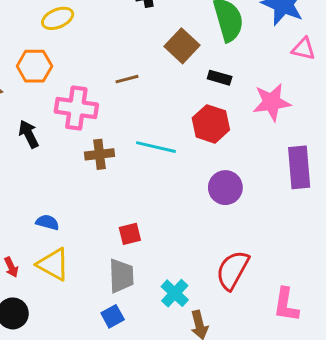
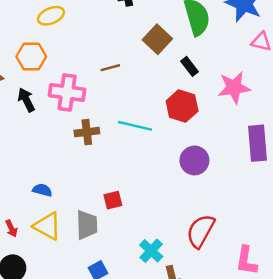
black rectangle: (220, 78) -> (189, 66), turned 36
black arrow: (29, 134) -> (26, 100), moved
gray trapezoid: (121, 276) -> (87, 225), moved

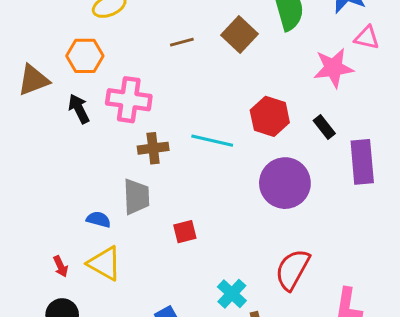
black rectangle: (189, 66) -> (324, 127), moved
brown line: (110, 68) -> (182, 42), moved
pink star: (234, 87) -> (333, 68), moved
purple circle: (194, 160) -> (285, 183), size x1.4
gray trapezoid: (87, 225) -> (136, 197), moved

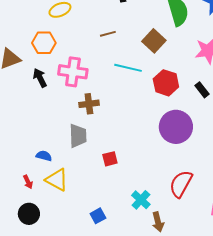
brown square: (239, 35) -> (154, 41), moved
cyan line: (212, 141) -> (128, 68), moved
blue semicircle: (99, 219) -> (44, 156), moved

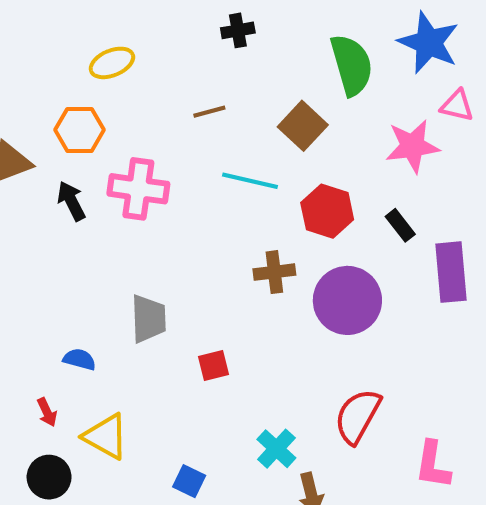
brown cross: (89, 104) -> (274, 272), moved
yellow triangle: (57, 180) -> (106, 436), moved
blue square: (98, 216) -> (189, 481), turned -35

